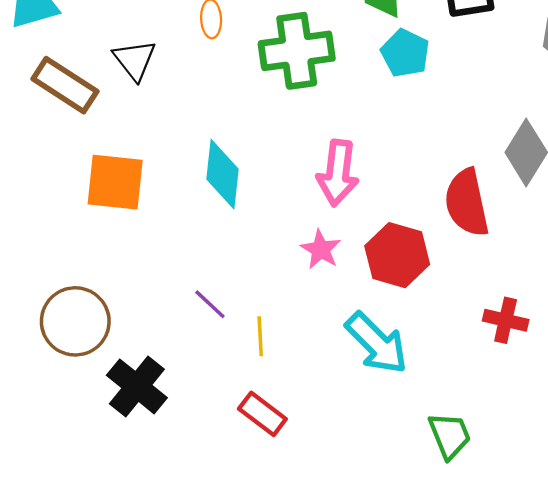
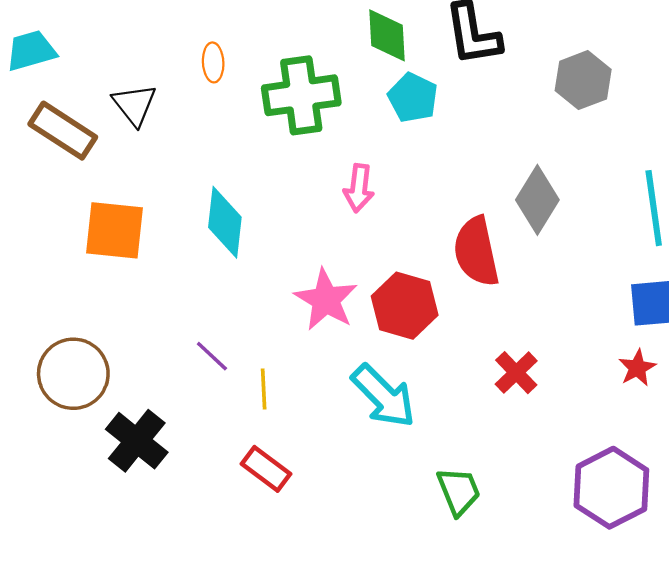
pink arrow: (338, 173) -> (359, 188), moved, size x0.7
pink star: (321, 249) -> (326, 300), size x1.5
red cross: (506, 320) -> (516, 373), turned 33

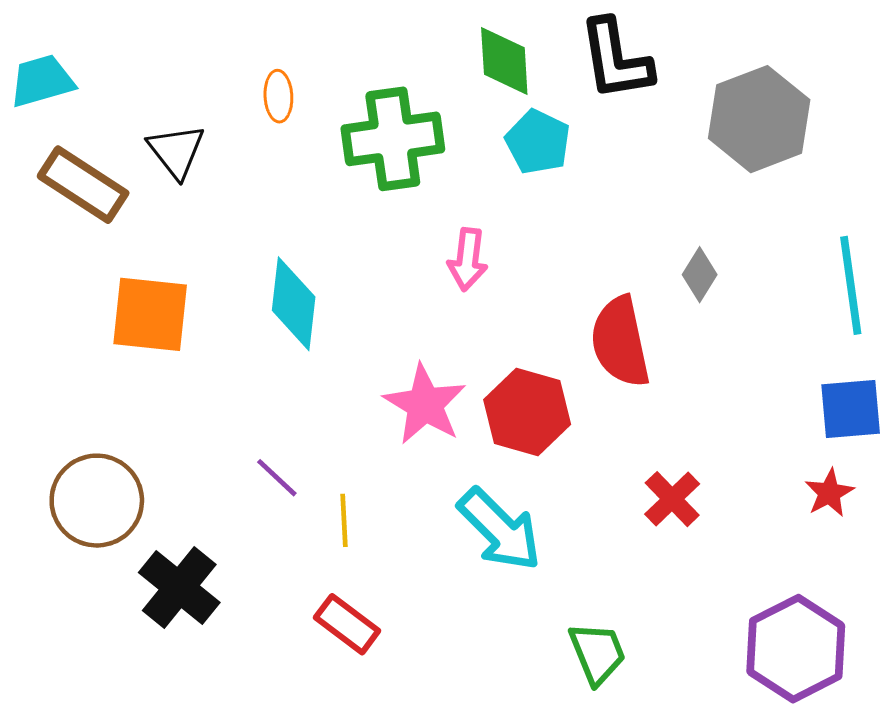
gray hexagon: (583, 80) -> (759, 119), size x1.4
gray diamond: (537, 200) -> (700, 275), size x0.6

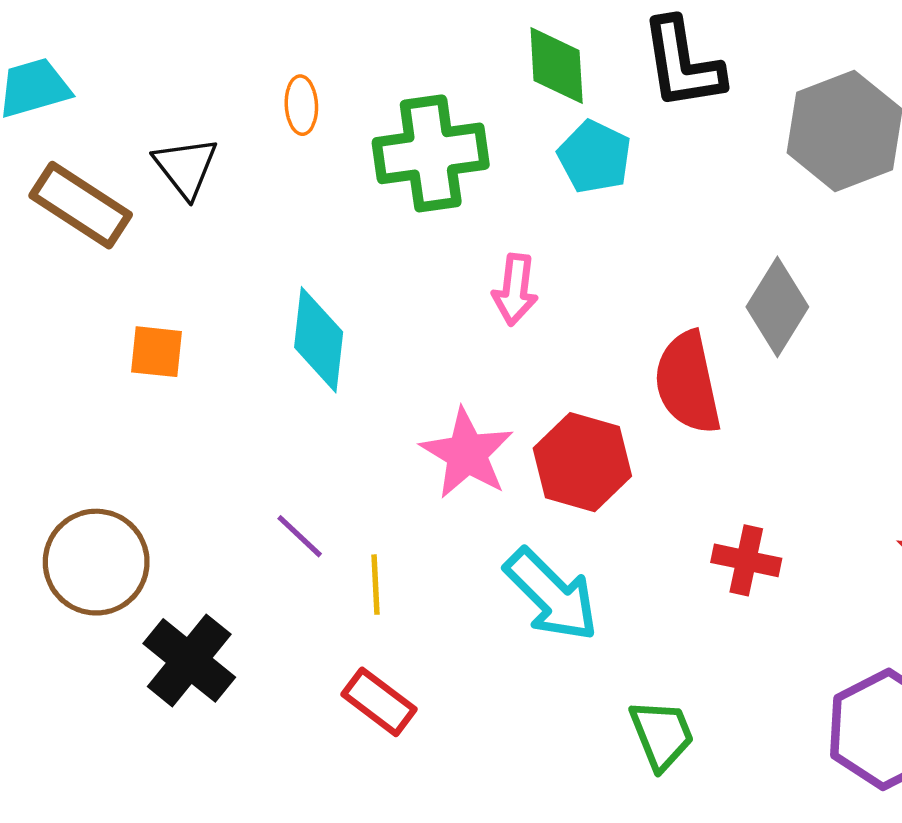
gray diamond: (700, 275) -> (777, 307), size x1.6
orange square: (150, 314) -> (156, 352), size x0.6
red cross: (672, 499) -> (746, 560), turned -34

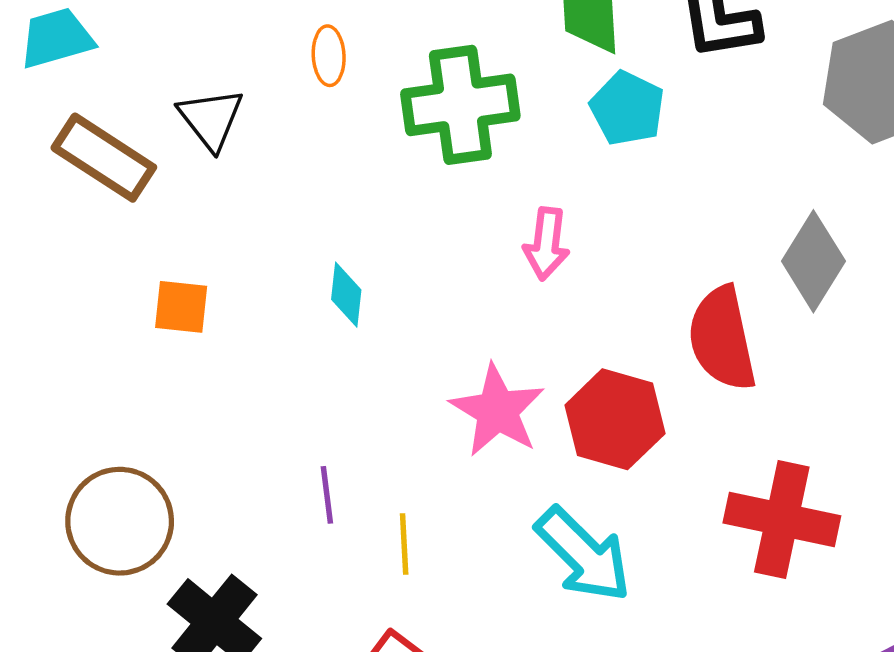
cyan diamond: (319, 340) -> (346, 295), size x0.6
purple line: (300, 536) -> (327, 495), turned 40
red cross: (746, 560) -> (782, 519), size x1.6

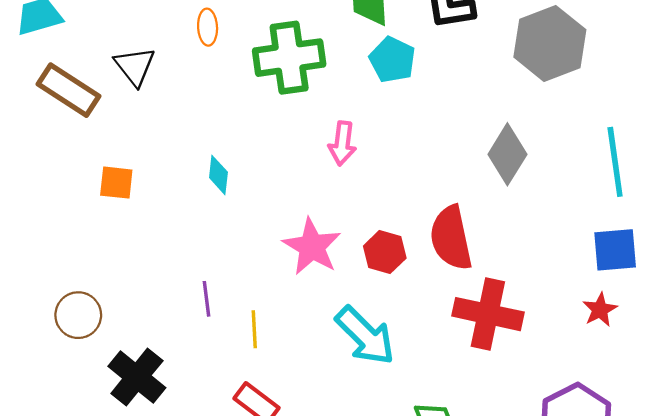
red semicircle: (722, 339) -> (451, 238), moved
red hexagon: (615, 419) -> (385, 252), size x0.7
brown circle: (120, 521) -> (78, 315), size x0.7

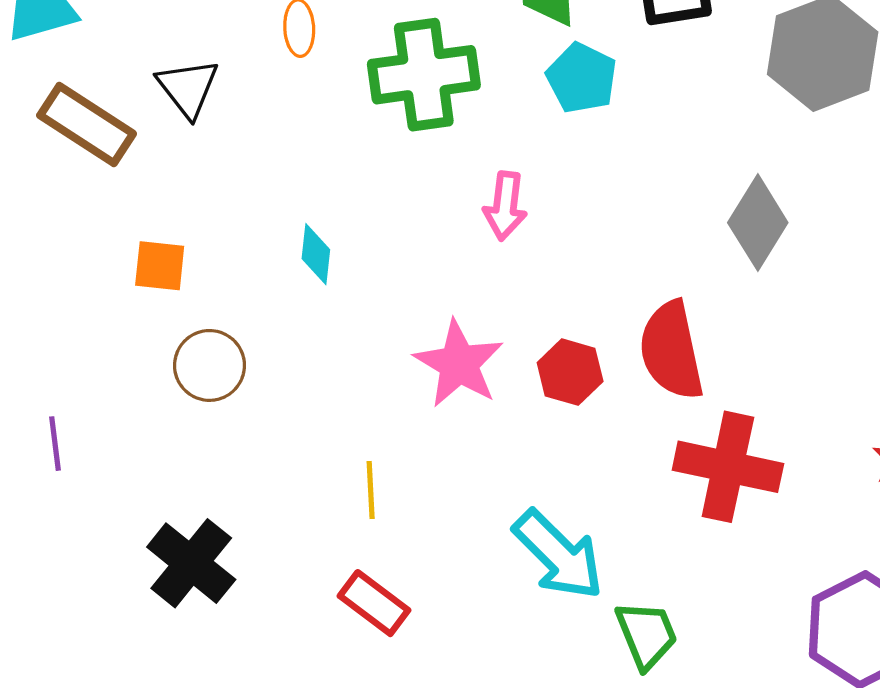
purple line: (206, 299) -> (55, 444), moved
brown circle: (78, 315) -> (210, 365), moved
cyan arrow: (365, 336) -> (558, 555), moved

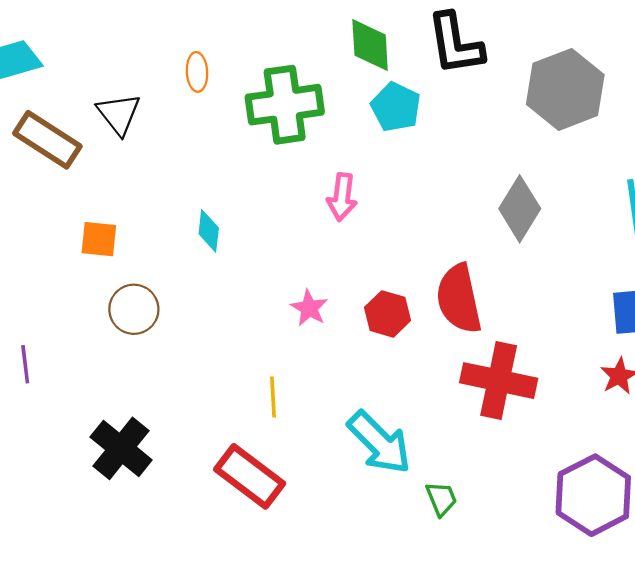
pink star: (459, 364) -> (309, 308), size x0.6
yellow line: (371, 490) -> (273, 397), moved
red rectangle: (374, 603) -> (250, 476), size x1.4
green trapezoid: (646, 635) -> (441, 499), size x0.7

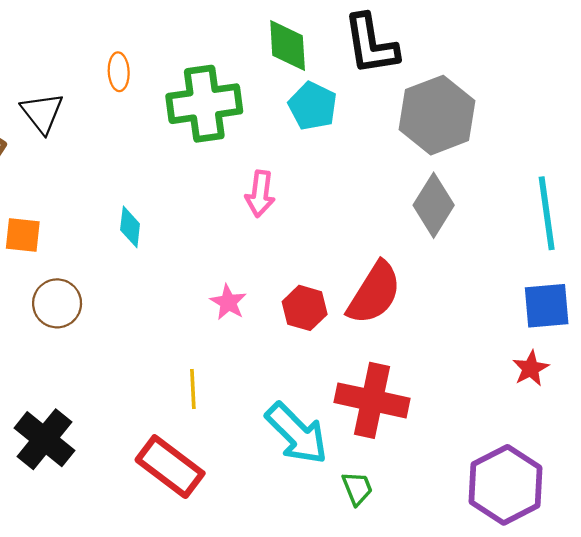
gray hexagon: (565, 89) -> (437, 115), moved
red semicircle: (459, 299) -> (374, 293), turned -136
red cross: (499, 381) -> (372, 400), moved

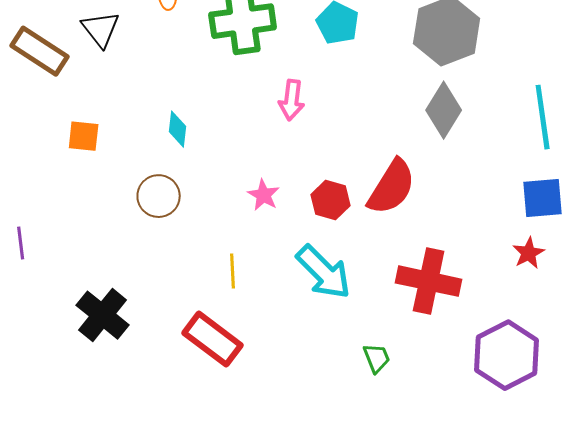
brown circle: (57, 303) -> (159, 196), moved
red cross: (372, 400) -> (429, 281), moved
cyan arrow: (297, 433) -> (324, 272), moved

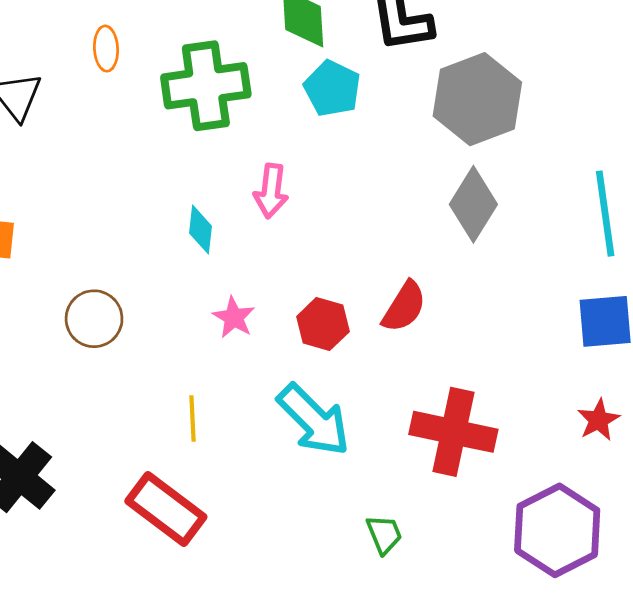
cyan diamond: (178, 129) -> (201, 230), moved
red semicircle: (392, 187) -> (404, 307), size x0.7
red star: (529, 253) -> (598, 420), moved

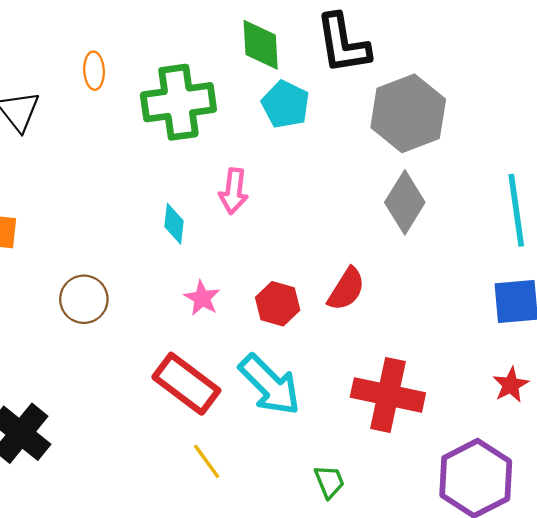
yellow line: (193, 419) -> (207, 461), moved, turned -33
red rectangle: (166, 509) -> (186, 384), moved

